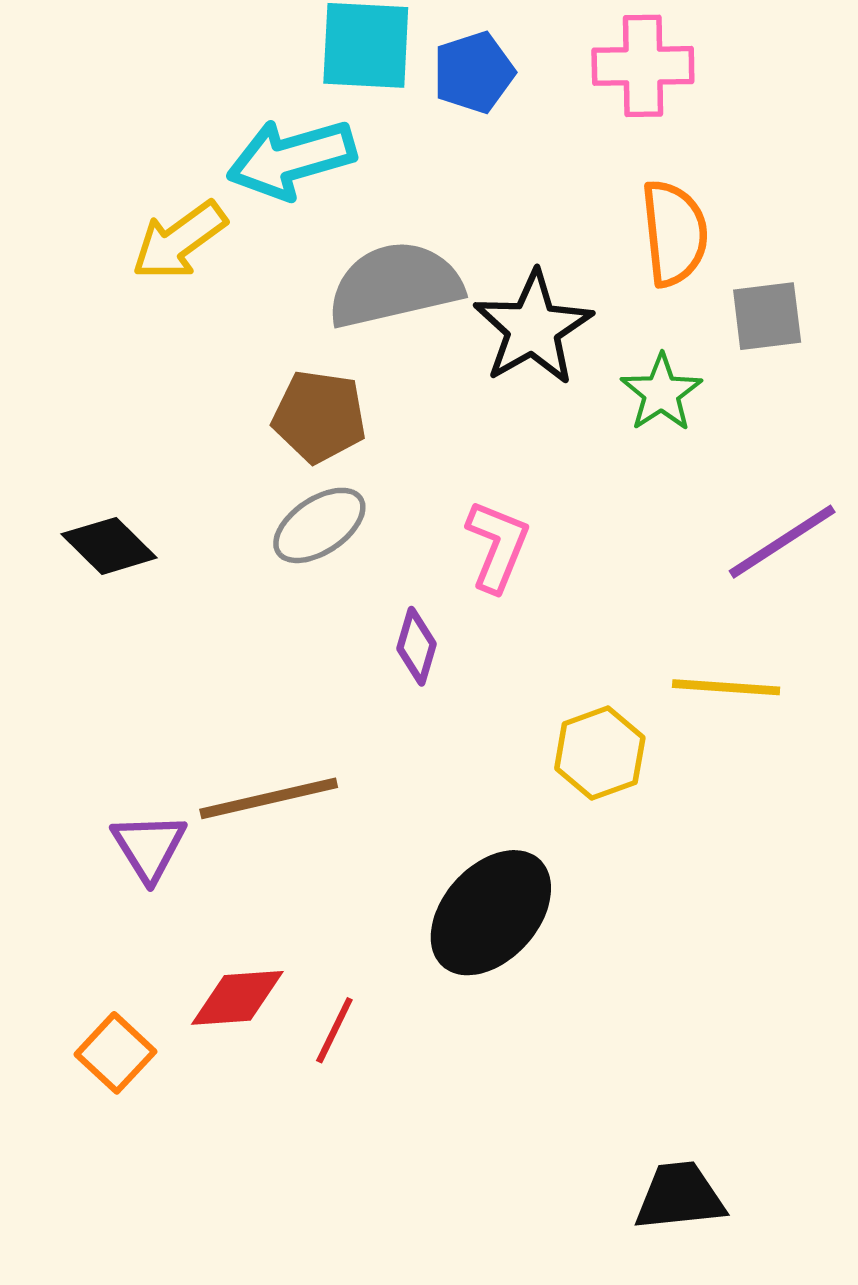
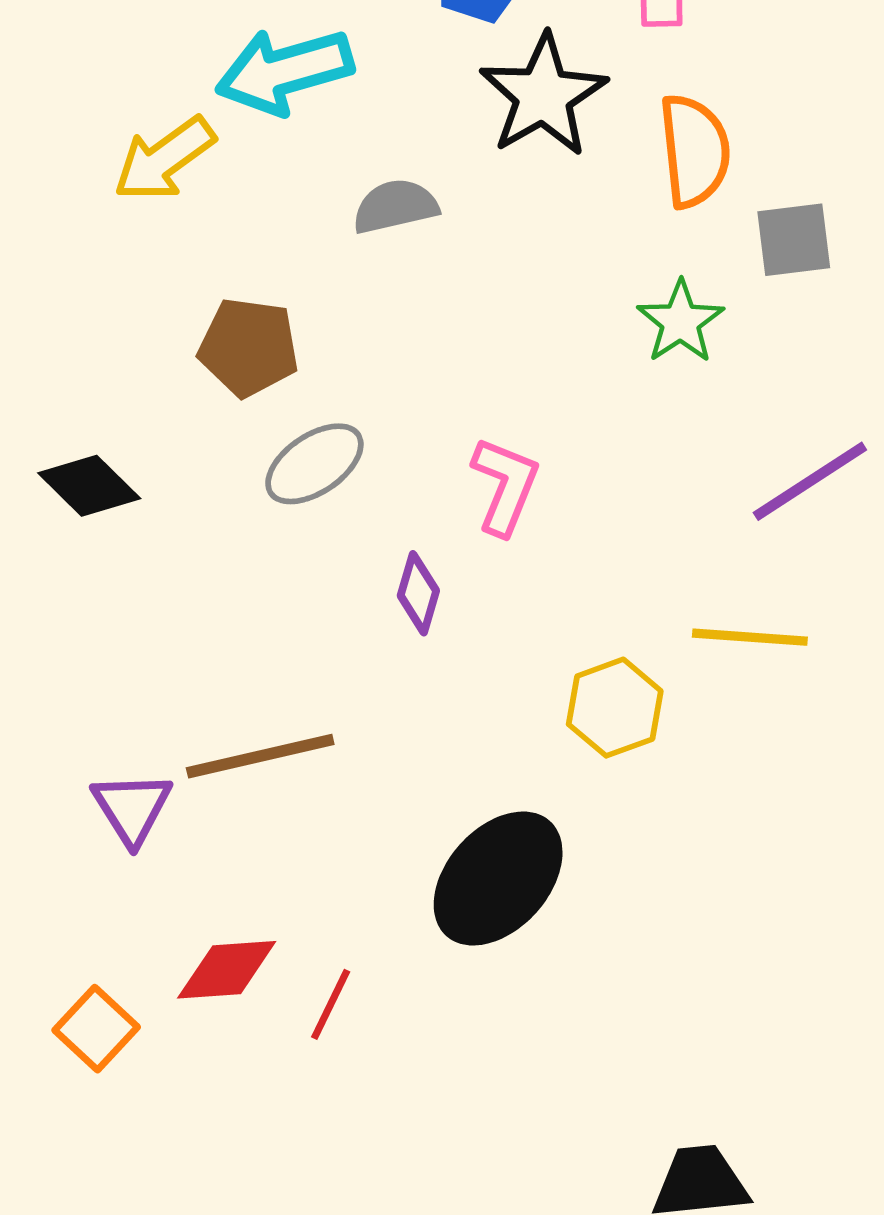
gray semicircle: (395, 285) -> (395, 206), size x0.6
black star: (533, 328) -> (543, 95), moved
brown pentagon: (319, 416) -> (249, 347), moved

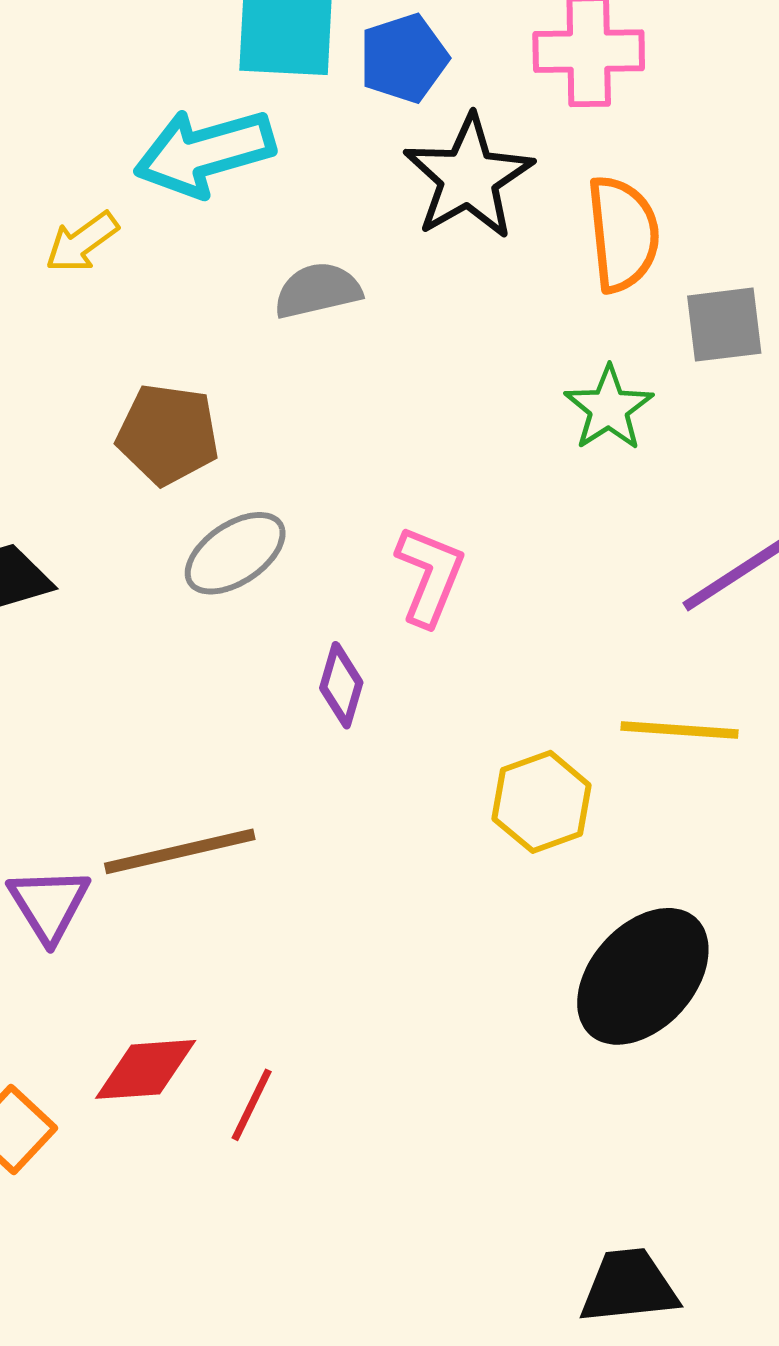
yellow arrow: (164, 159) -> (82, 242), size x0.7
black ellipse: (498, 879) -> (643, 976), moved

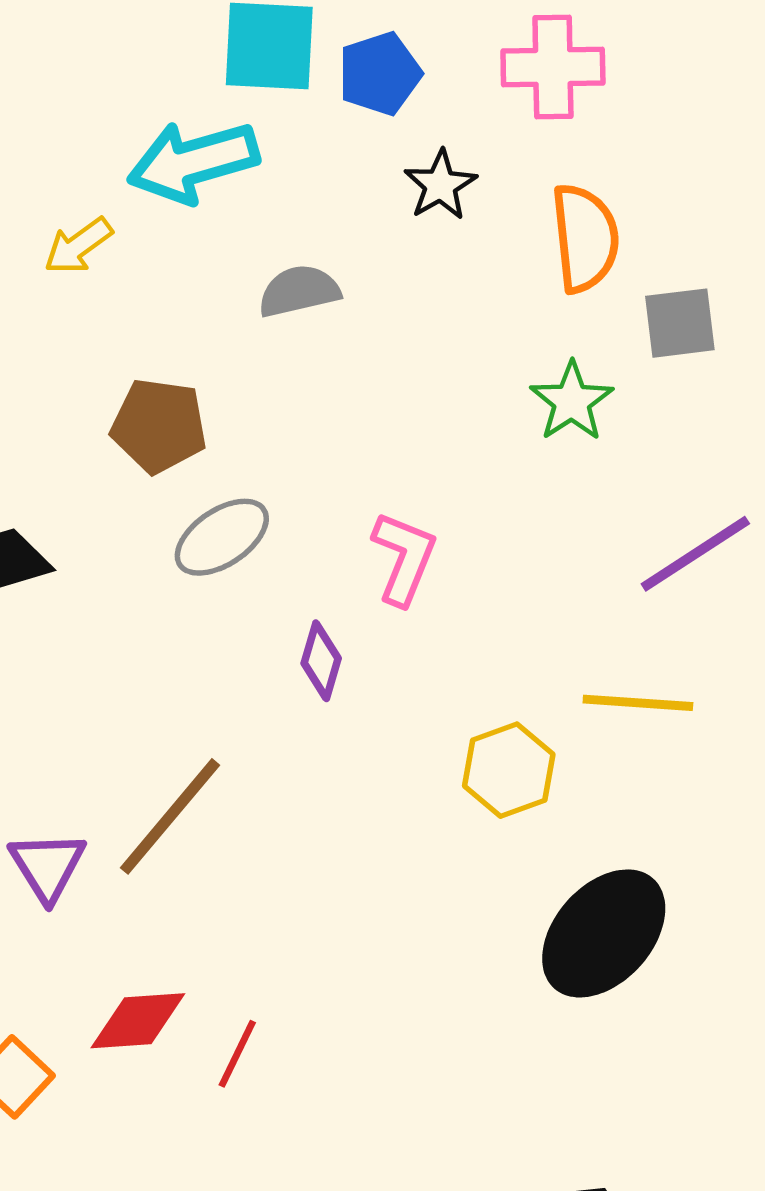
black star: (468, 177) -> (440, 185), size x0.6
brown line: (180, 851) -> (170, 816), turned -37

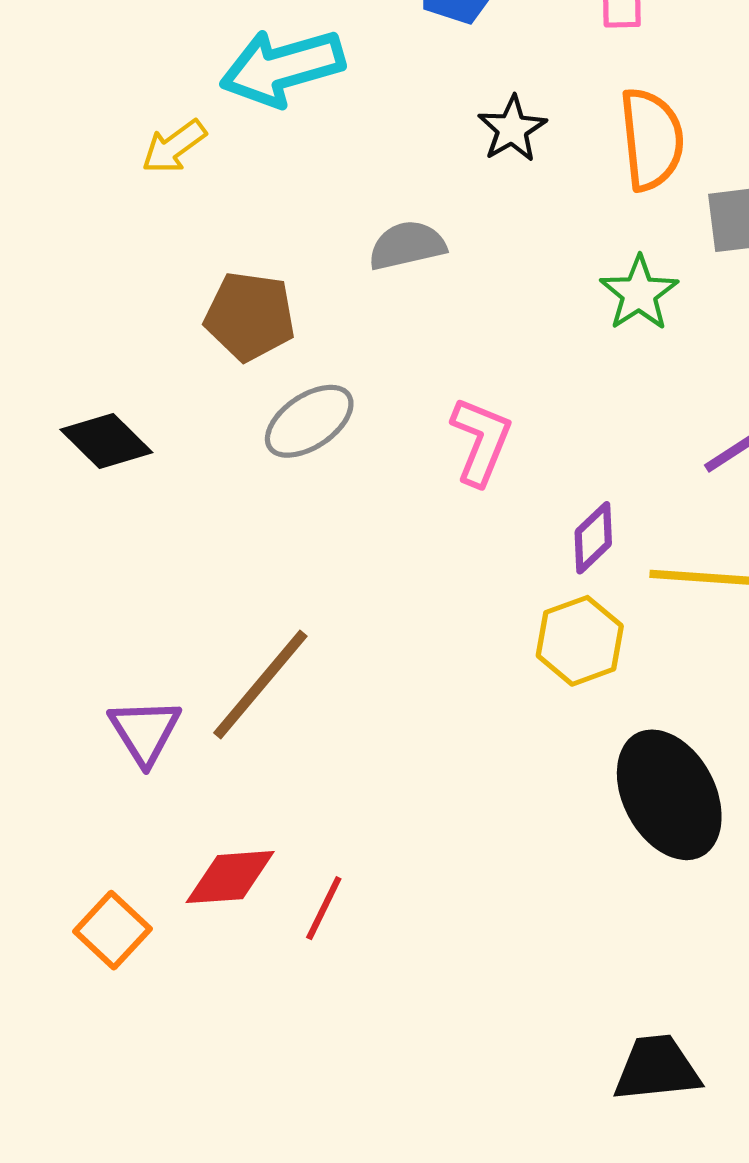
black star: (440, 185) -> (512, 129), moved
gray semicircle: (299, 291) -> (407, 245), moved
purple diamond: (321, 661) -> (593, 538), moved, turned 30
black ellipse: (604, 933) -> (669, 795), turned -70

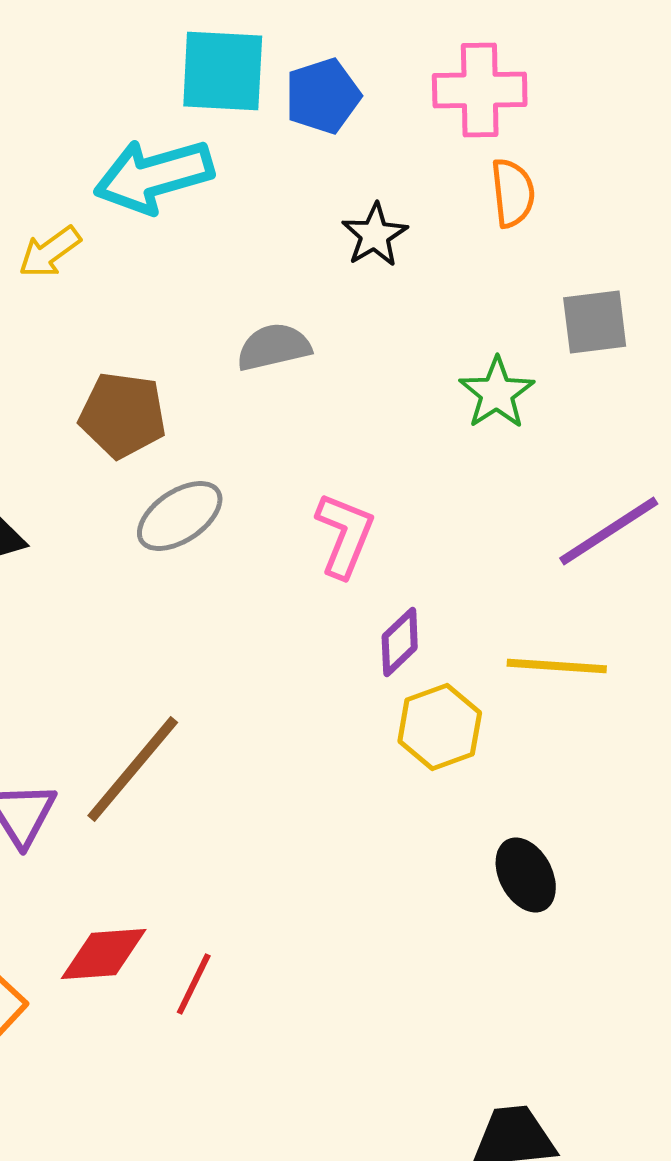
orange semicircle: (652, 139) -> (513, 193), moved, size x0.7
purple diamond: (593, 538) -> (400, 642), moved
black ellipse: (669, 795) -> (526, 875), size x0.6

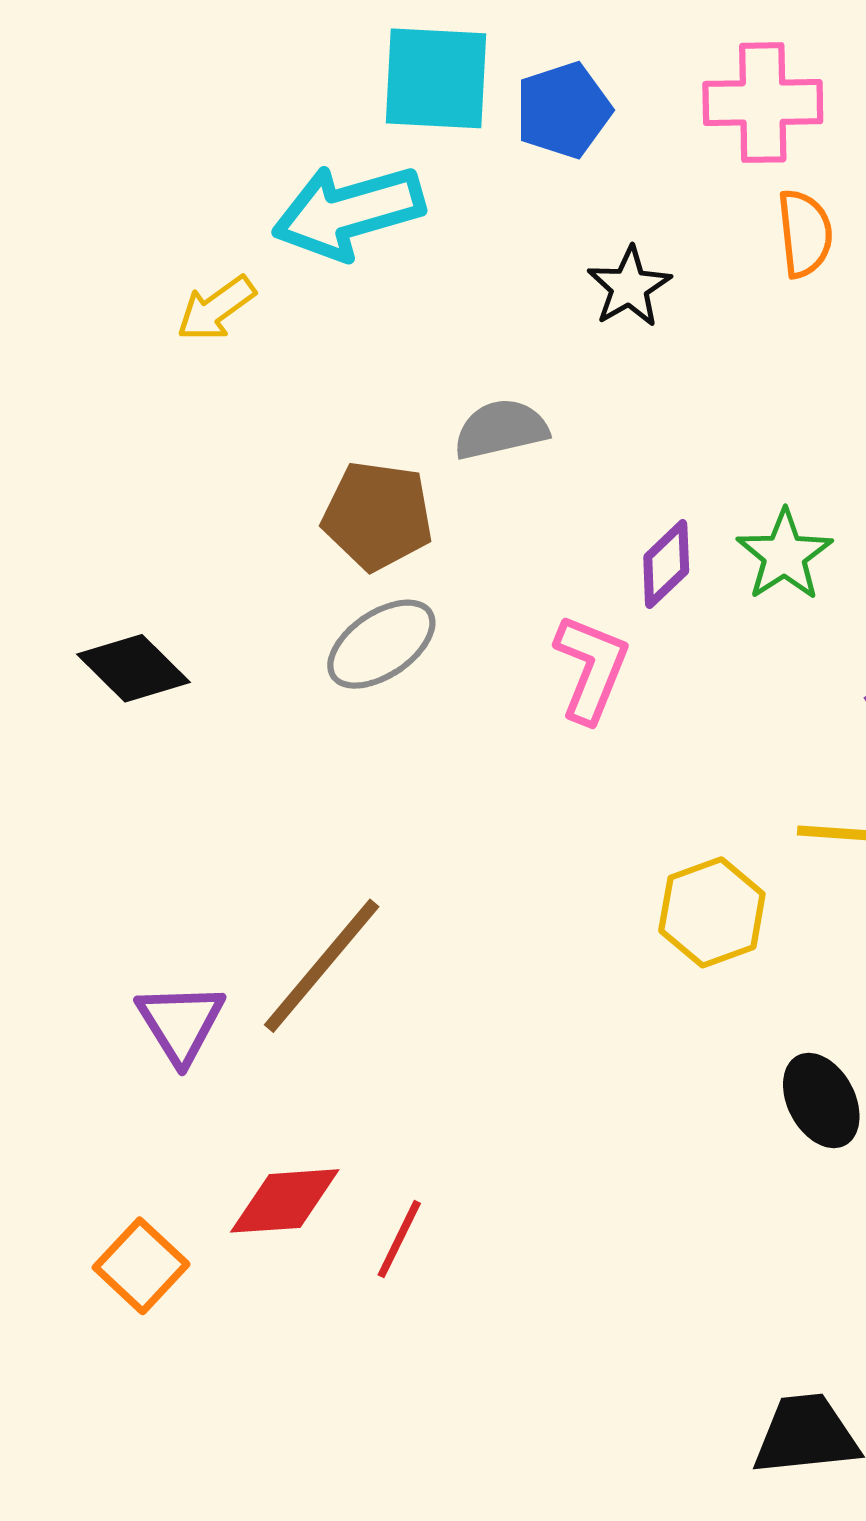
green star: (497, 393) -> (784, 555), moved
brown pentagon: (123, 415) -> (378, 516), moved
purple diamond: (400, 642) -> (666, 564), moved

